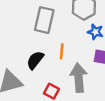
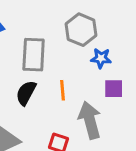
black semicircle: (35, 60) -> (26, 93), moved

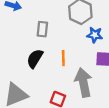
gray rectangle: (34, 55) -> (42, 29), size x0.6

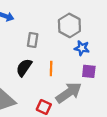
gray arrow: (83, 82) -> (69, 93), turned 64

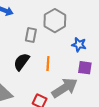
gray hexagon: (69, 25) -> (55, 21), moved

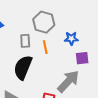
black semicircle: (21, 62) -> (23, 67), size x1.4
orange line: (48, 64) -> (45, 47), moved

